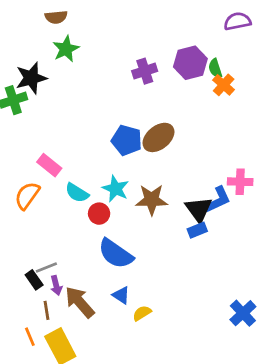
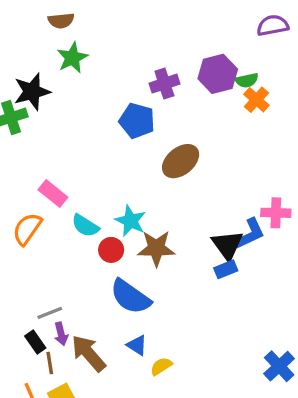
green semicircle: (215, 68) -> (247, 80), turned -84
blue pentagon: (127, 140) -> (137, 121), moved
brown star: (152, 200) -> (156, 248), moved
black rectangle: (34, 280) -> (35, 342), moved

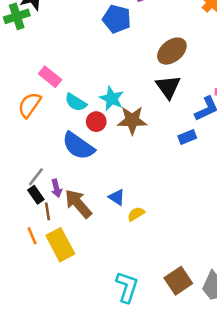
brown ellipse: (181, 161) -> (172, 51), moved
black triangle: (227, 245) -> (168, 87), moved
blue semicircle: (130, 297) -> (78, 146), moved
gray line: (50, 313) -> (36, 177), moved, turned -30

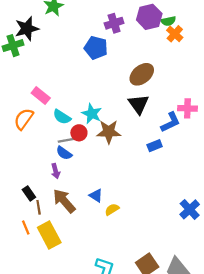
blue semicircle: (78, 146) -> (64, 153), size x0.6
gray line: (36, 177) -> (66, 140), moved, turned 42
purple arrow: (56, 188) -> (56, 171), moved

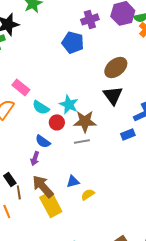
gray line: (66, 140) -> (82, 141), moved
purple arrow: (56, 171) -> (35, 158), turned 32
blue triangle: (96, 196) -> (73, 181), turned -48
yellow rectangle: (49, 235) -> (51, 204), moved

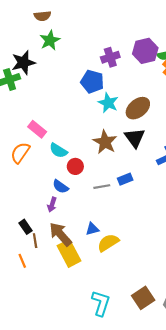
cyan star: (69, 104) -> (108, 103), moved
brown star: (85, 121) -> (105, 142), moved, turned 30
blue rectangle: (128, 134) -> (125, 179), moved
yellow semicircle: (88, 194) -> (108, 243), size x1.5

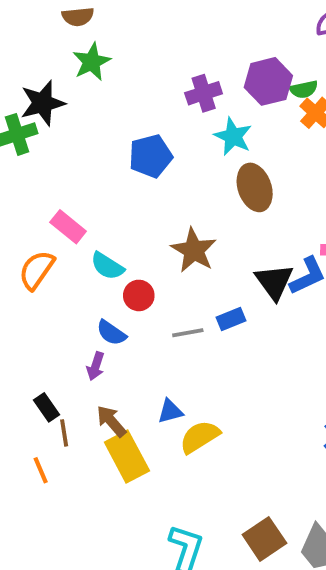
blue pentagon: (92, 82) -> (151, 156), moved, turned -30
cyan star: (108, 103) -> (233, 136), moved
brown ellipse: (138, 108) -> (255, 187), turned -70
black triangle: (135, 138) -> (274, 282), moved
brown arrow: (60, 234) -> (111, 421), size x0.7

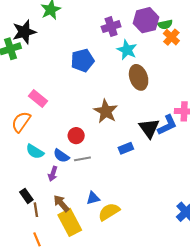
cyan semicircle: (107, 266) -> (35, 151), moved
gray line: (188, 333) -> (82, 159), moved
orange line: (41, 470) -> (37, 239), moved

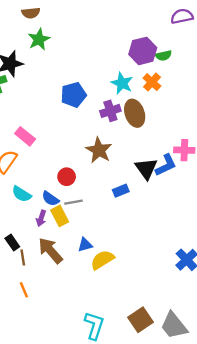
purple cross: (111, 27) -> (110, 111), moved
orange cross: (171, 37) -> (152, 82), moved
brown arrow: (61, 203) -> (50, 251), size x1.4
yellow rectangle: (70, 222) -> (60, 216), moved, size x0.7

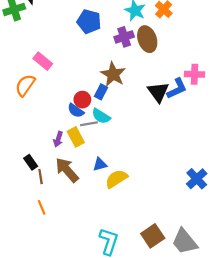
blue pentagon: (73, 95) -> (89, 22), turned 30
blue rectangle: (121, 191) -> (101, 92), moved, turned -40
cyan semicircle: (22, 194) -> (101, 116), moved
blue semicircle: (50, 199) -> (76, 111), moved

